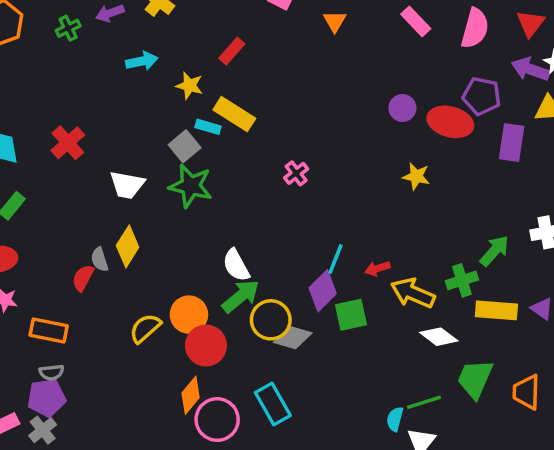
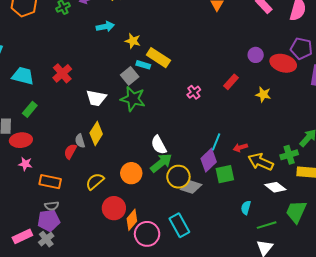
red rectangle: (232, 51) -> (231, 82), moved
yellow semicircle: (145, 328) -> (95, 181), moved
red circle: (206, 345) -> (114, 208), moved
cyan semicircle: (395, 419) -> (246, 208), moved

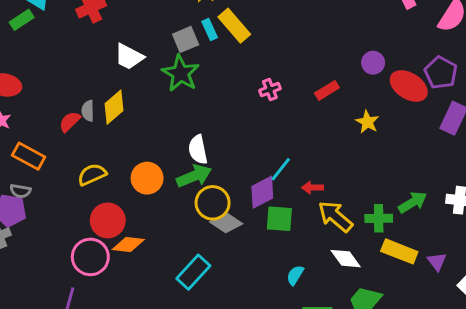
cyan rectangle: (143, 65) -> (210, 30), turned 32
green rectangle: (30, 109) -> (22, 20), moved
orange diamond: (132, 220) -> (128, 245), turned 40
cyan rectangle: (179, 225) -> (193, 272), turned 55
pink circle: (147, 234) -> (90, 257), moved

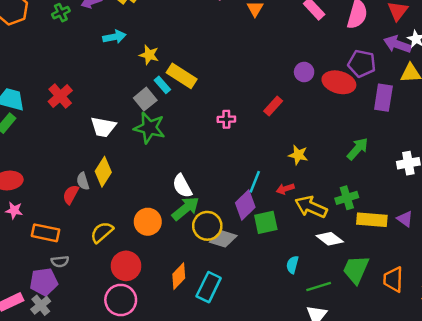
pink cross: (270, 90) -> (226, 119), turned 36
yellow star: (367, 122) -> (298, 155), moved
gray semicircle: (20, 191) -> (60, 261), moved
green arrow: (413, 202) -> (358, 149), moved
orange diamond: (128, 245) -> (179, 276), moved, turned -36

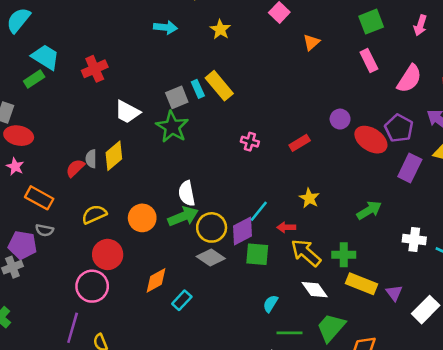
yellow star: (149, 55) -> (220, 29), moved
yellow circle: (207, 226) -> (212, 227), moved
cyan rectangle: (209, 287) -> (182, 300), size x0.7

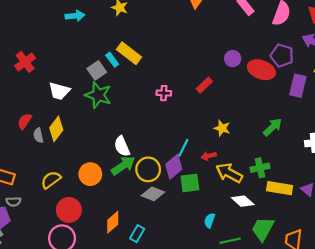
red semicircle: (75, 168) -> (25, 121), moved

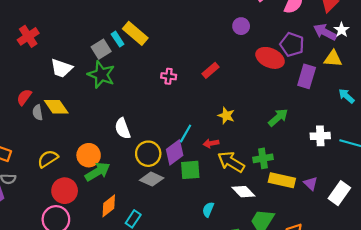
purple circle: (233, 59) -> (241, 26), moved
yellow diamond: (56, 129) -> (56, 107), turned -75
green arrow: (123, 166) -> (98, 172), moved

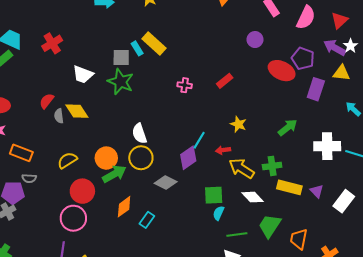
gray square: (101, 49) -> (121, 57), turned 30
white cross: (320, 136) -> (327, 146), size x1.4
yellow circle: (148, 154) -> (141, 158), moved
green square: (190, 170) -> (214, 195), moved

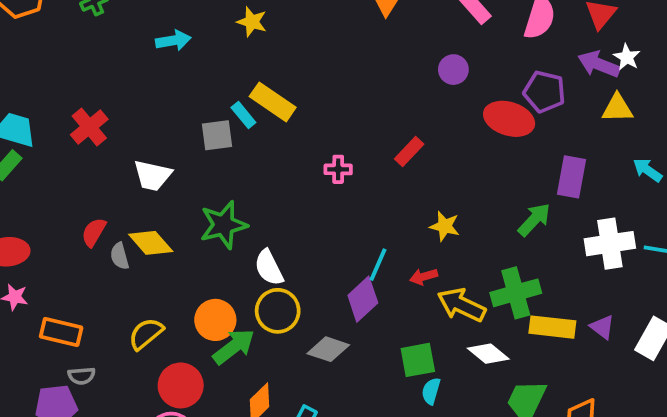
green star: (121, 82) -> (224, 225), moved, turned -30
purple rectangle: (316, 89) -> (571, 177), moved
green cross: (272, 166) -> (516, 293), size x1.4

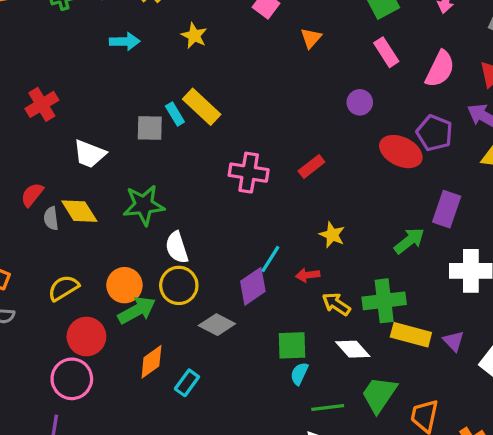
pink cross: (338, 169) -> (249, 173), size x1.6
yellow arrow: (461, 305) -> (336, 304), size x0.7

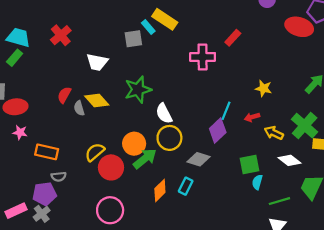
red rectangle: (311, 167) -> (233, 38), moved
green cross: (384, 301) -> (305, 126), turned -32
red circle: (86, 337) -> (111, 167), moved
cyan rectangle: (187, 383) -> (186, 186), moved

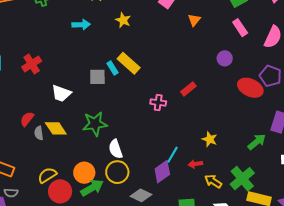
pink cross: (203, 57) -> (158, 103), size x0.7

